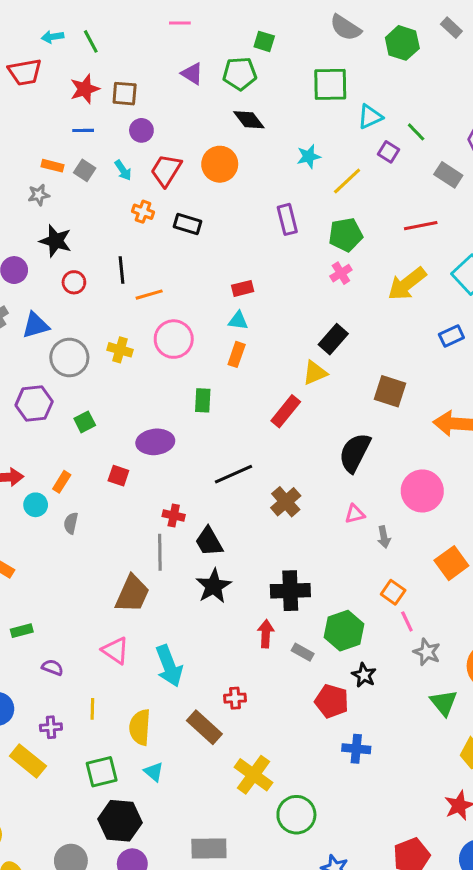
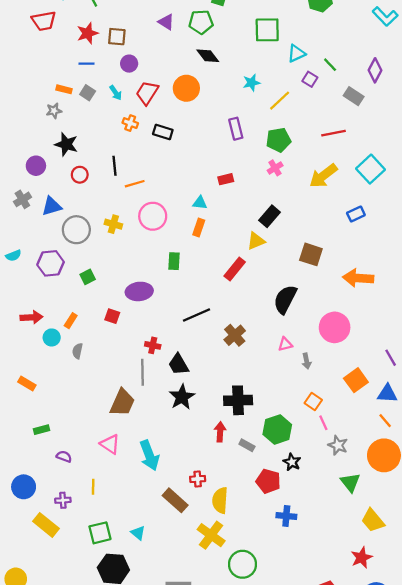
red rectangle: (243, 288) -> (226, 179), moved
yellow semicircle: (140, 727) -> (220, 500), moved

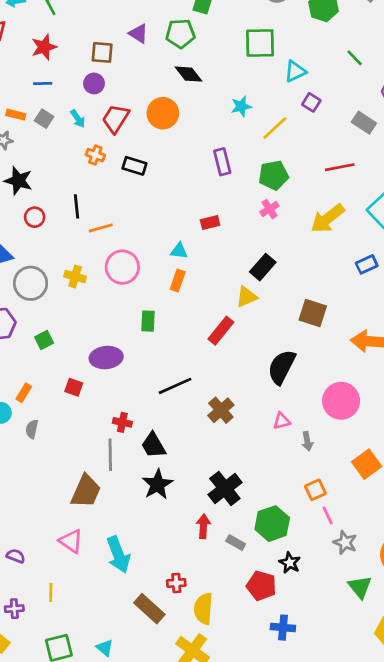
brown square: (117, 37) -> (102, 52), moved
green line: (330, 65) -> (355, 58), moved
black cross: (238, 400) -> (225, 488), turned -36
orange square: (313, 401) -> (315, 490), turned 30

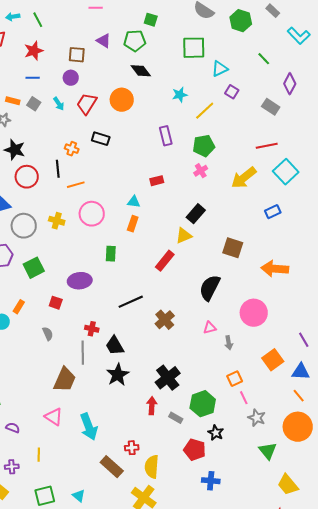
orange cross: (95, 155) -> (72, 149), moved
red line: (340, 167) -> (267, 146), moved
red circle: (35, 217) -> (27, 177), size x1.5
green square: (44, 340) -> (34, 268), size x1.5
gray semicircle: (32, 429) -> (48, 334), moved, turned 144

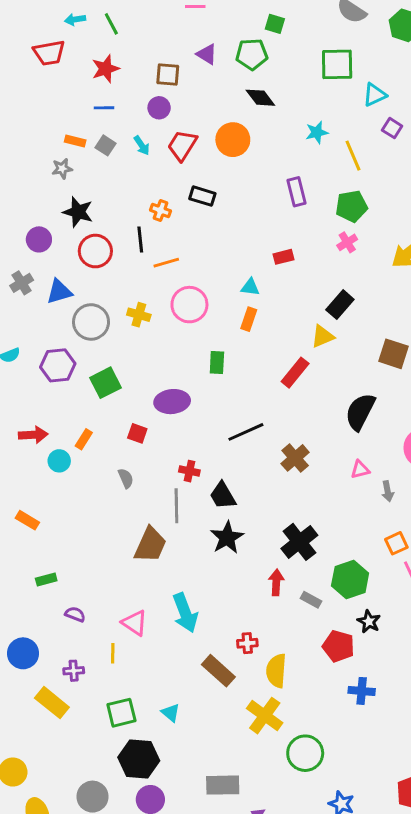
yellow line: (205, 111) -> (353, 156), turned -70
pink triangle: (54, 417) -> (134, 623), moved

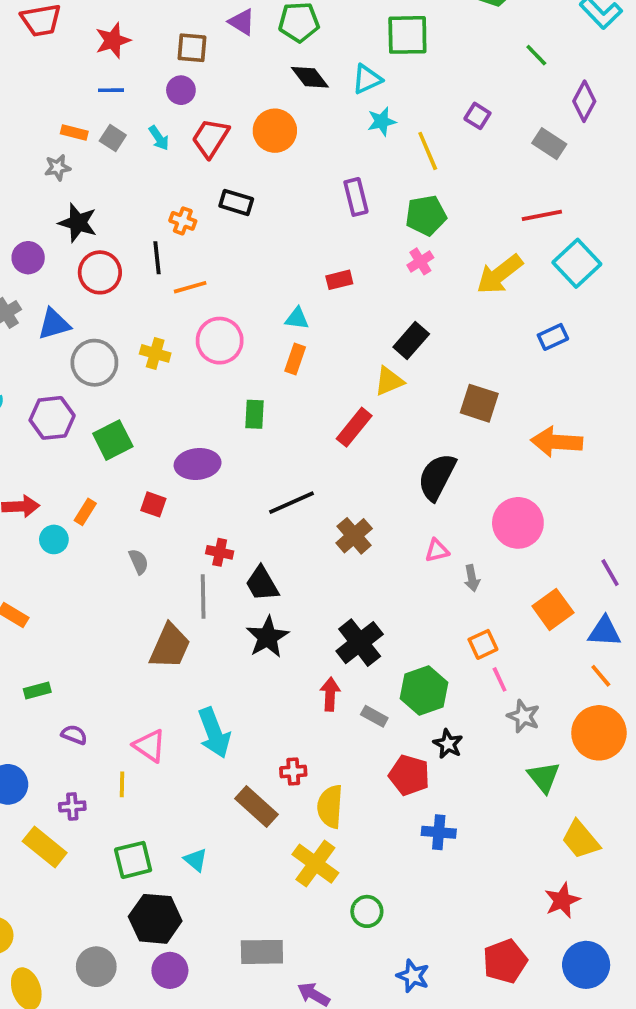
cyan triangle: (375, 95) -> (367, 79), moved
green circle: (305, 753) -> (367, 911), size x0.7

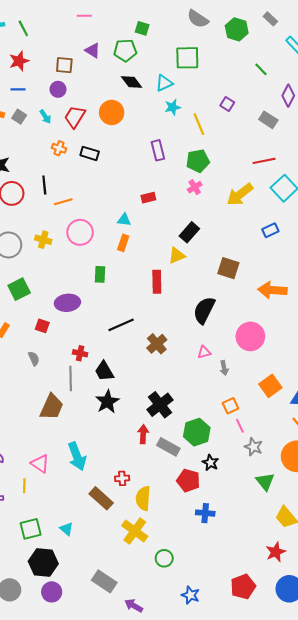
orange cross: (183, 221) -> (59, 148), moved
red rectangle: (354, 427) -> (157, 282), turned -40
gray rectangle: (374, 716) -> (168, 447), size x1.5
gray rectangle: (262, 952) -> (104, 581), turned 35

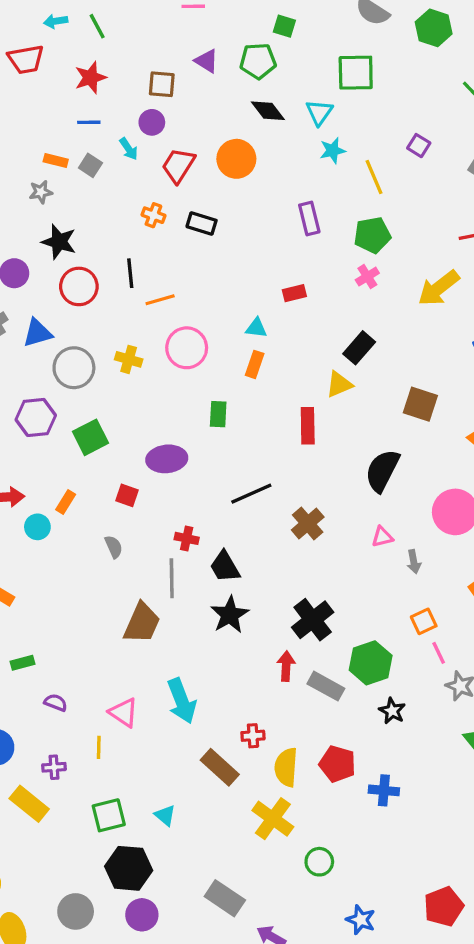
cyan triangle: (164, 83) -> (319, 112), turned -30
cyan arrow: (45, 117) -> (129, 149), moved
red pentagon: (188, 480) -> (337, 764), moved

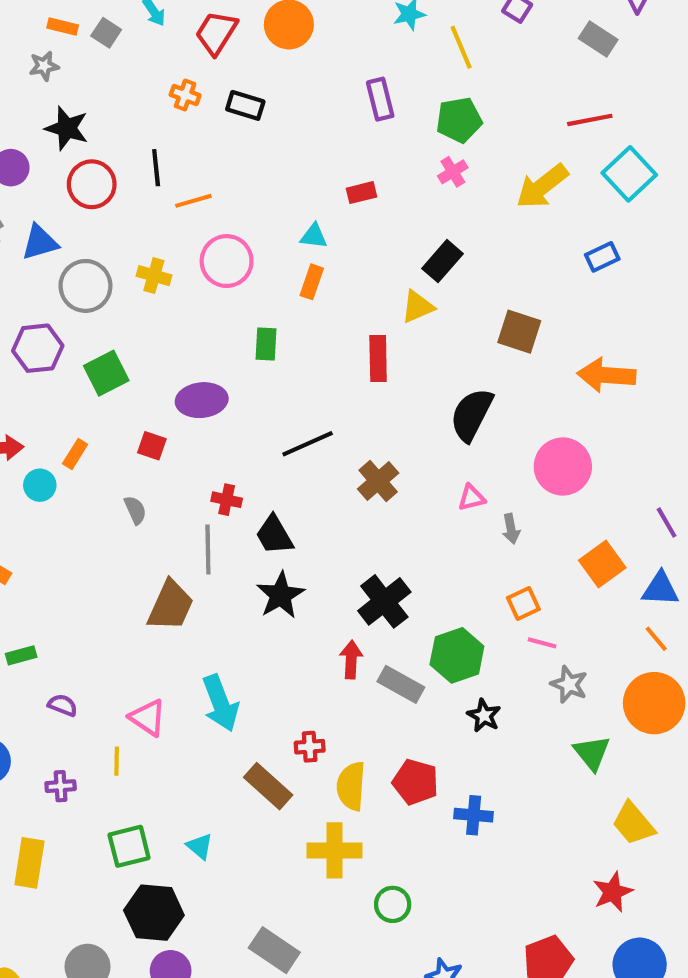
pink line: (439, 653) -> (542, 643), turned -50
yellow rectangle: (29, 804) -> (29, 863), moved, turned 60
yellow cross: (273, 819) -> (335, 850), turned -36

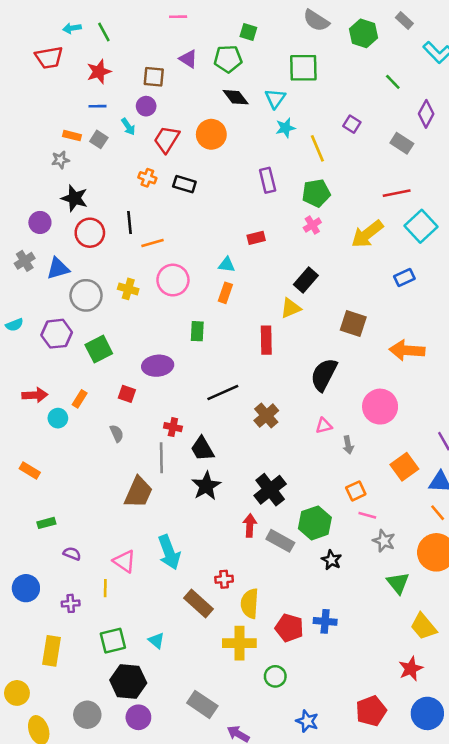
red pentagon: (415, 782) -> (289, 628), moved

